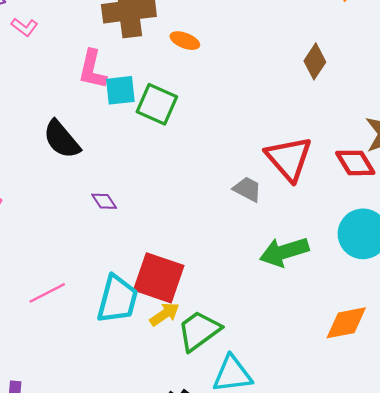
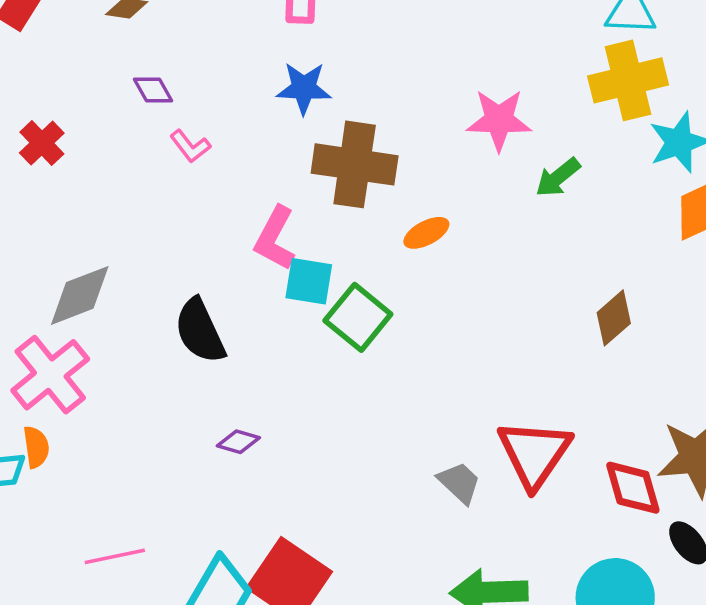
orange ellipse: (185, 41) -> (426, 233), turned -64
purple diamond: (104, 201) -> (238, 442), turned -55

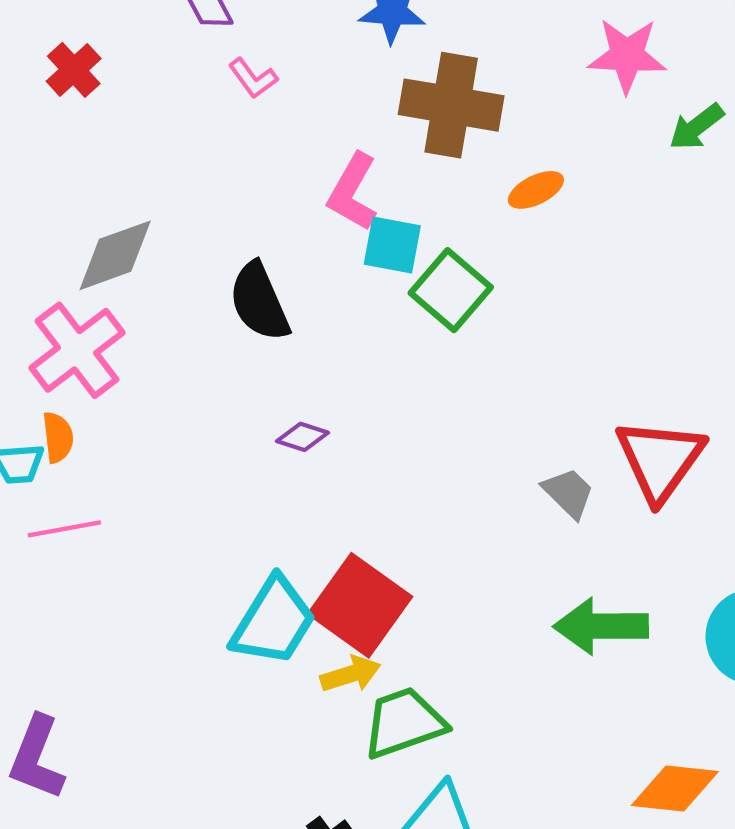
pink line: (115, 556) -> (64, 529), moved

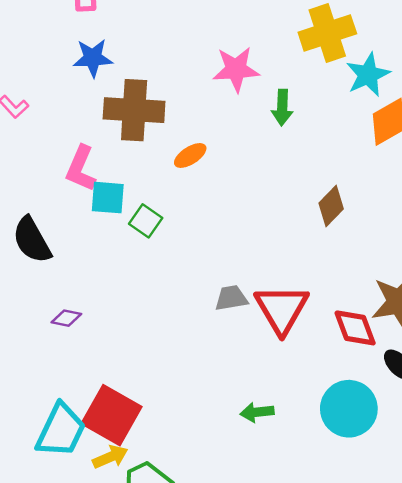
green arrow: (696, 127) -> (282, 107), turned -44
green square: (451, 290) -> (146, 221), size x0.7
gray trapezoid: (568, 493) -> (231, 298), moved, turned -48
green arrow: (601, 626) -> (257, 412), size x0.6

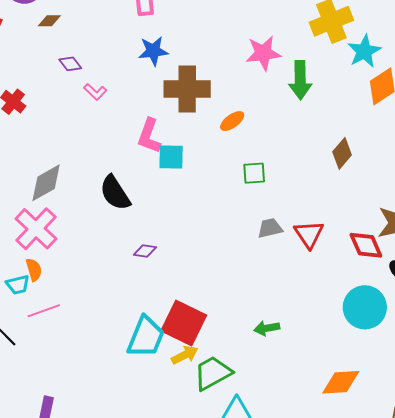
green arrow: (282, 107) -> (300, 80), size x1.4
green square: (146, 221) -> (254, 173), moved, turned -35
red triangle: (282, 309) -> (309, 234), size x0.7
green arrow: (257, 412) -> (267, 328), moved

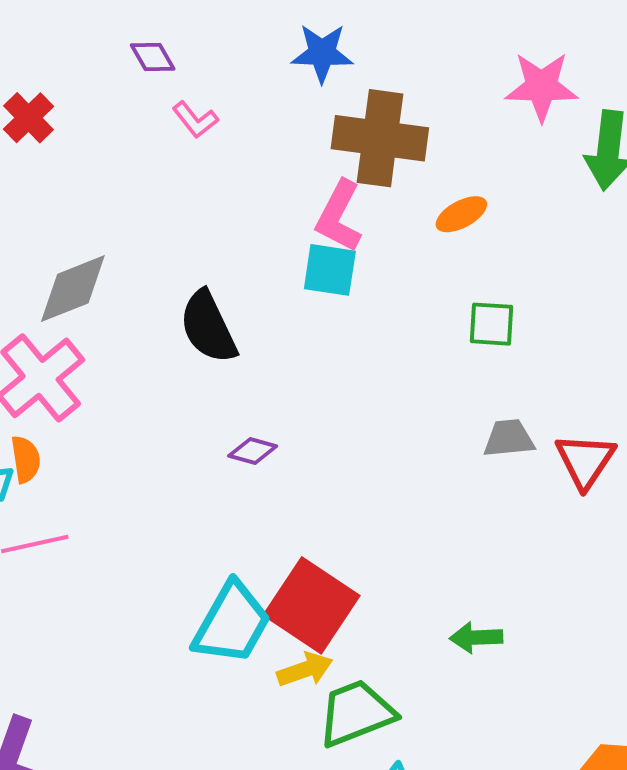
pink L-shape: (149, 136) -> (339, 216), moved

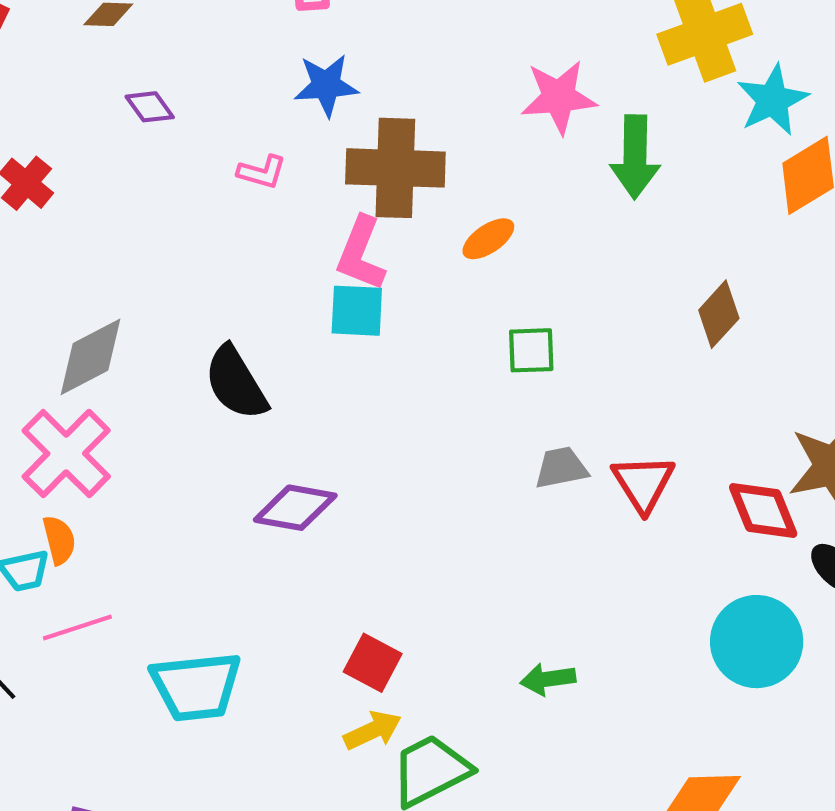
pink L-shape: (195, 120) -> (262, 172), moved, turned -30
purple diamond: (253, 451) -> (295, 508), size x1.6
red square: (311, 605) -> (373, 663), size x0.6
cyan trapezoid: (232, 623) -> (196, 686), moved, turned 60

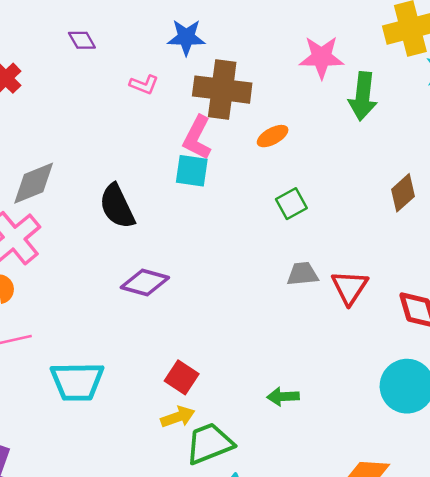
green square: (531, 350) -> (291, 204), turned -32

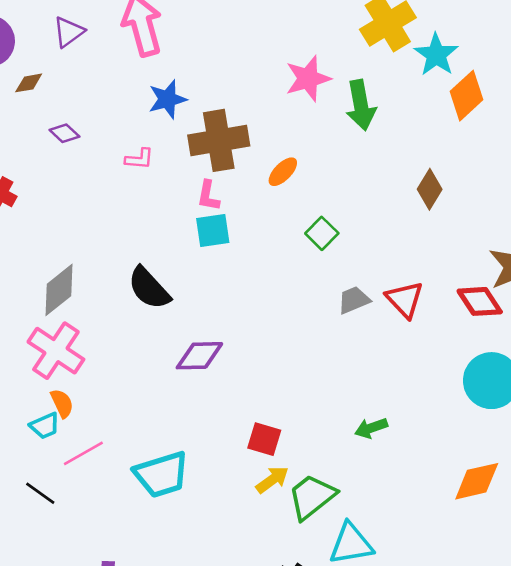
pink L-shape: (197, 138) -> (208, 196), size x0.7

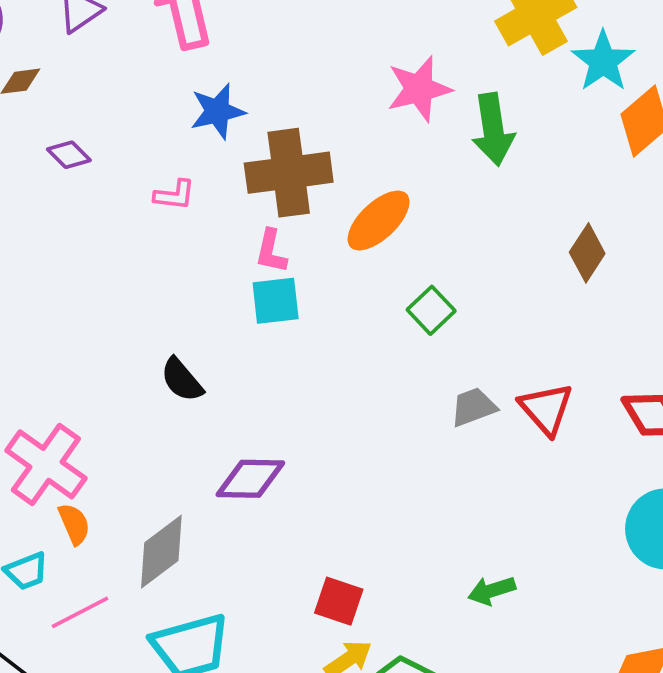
orange ellipse: (283, 172) -> (379, 220), size x1.5
black semicircle: (149, 288) -> (182, 380), size x0.7
gray diamond: (59, 290) -> (161, 552), moved
orange semicircle: (62, 403) -> (74, 524), moved

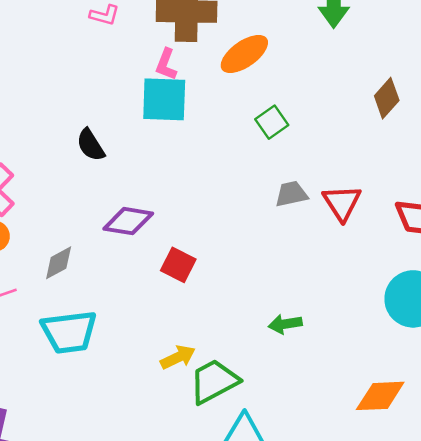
cyan square: (276, 301) -> (164, 99), size x1.4
gray diamond: (161, 552) -> (59, 263), size x0.7
red square: (339, 601) -> (178, 265), moved

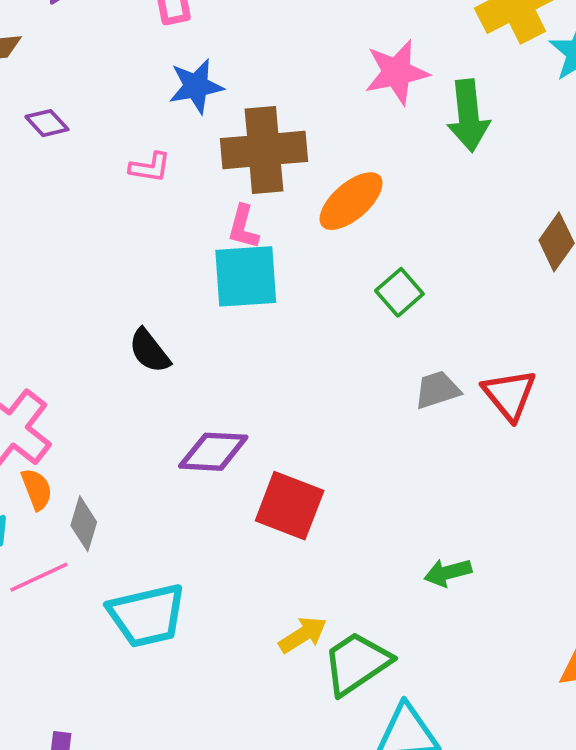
gray diamond: (59, 263) -> (84, 524), moved, turned -39
red square: (178, 265) -> (290, 506), size x1.4

